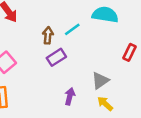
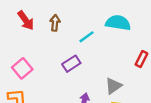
brown arrow: (48, 35) -> (55, 23), moved

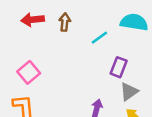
red arrow: (26, 20) -> (33, 20), turned 120
purple rectangle: (71, 64) -> (119, 67), moved, turned -36

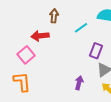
red arrow: (33, 20) -> (40, 36), moved

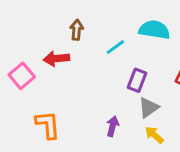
pink square: (26, 55) -> (22, 76), moved
orange L-shape: (22, 82) -> (48, 125), moved

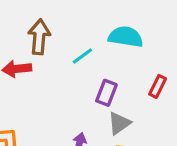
brown arrow: (77, 30) -> (39, 37), size x1.5

